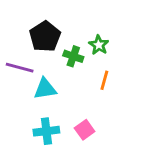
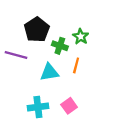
orange line: (104, 80) -> (76, 65), moved
cyan triangle: (45, 89) -> (49, 72), moved

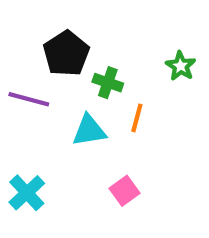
green star: (81, 37) -> (181, 66), moved
cyan cross: (38, 107) -> (27, 193), moved, turned -36

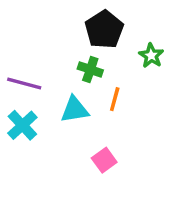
black pentagon: (66, 54) -> (104, 29), moved
cyan cross: (27, 193) -> (22, 125), moved

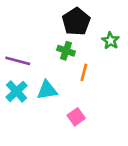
cyan triangle: (75, 110) -> (47, 90), moved

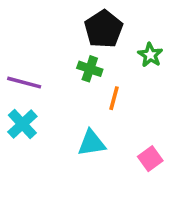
cyan triangle: (47, 90) -> (92, 143), moved
pink square: (76, 117) -> (150, 159), moved

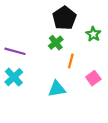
green cross: (90, 69) -> (56, 43), turned 32
pink square: (150, 159) -> (93, 78), moved

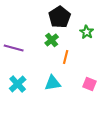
cyan cross: (14, 77) -> (18, 84), moved
pink square: (93, 78) -> (90, 84), moved, turned -32

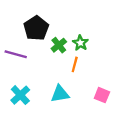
black pentagon: (60, 17) -> (36, 28), moved
green star: (87, 32) -> (80, 43), moved

